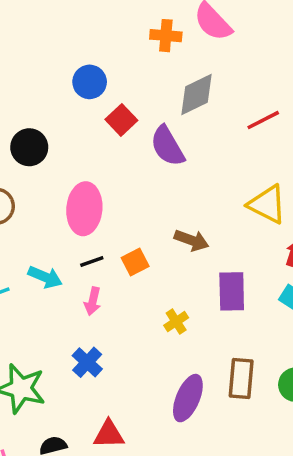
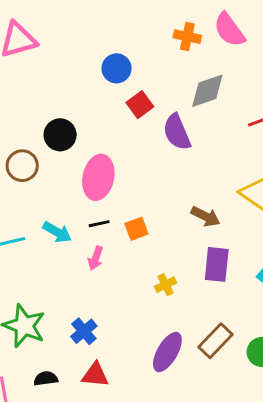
black circle: (29, 147) -> (60, 135), moved
brown arrow: (192, 240) -> (205, 216), moved
blue cross: (87, 362) -> (84, 331), moved
brown rectangle: (241, 378) -> (215, 341), turned 32

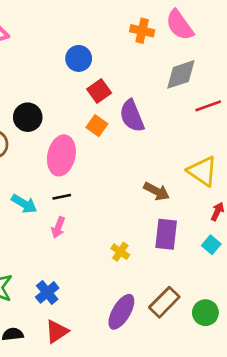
gray diamond: (207, 91) -> (181, 74), moved
orange square: (136, 229) -> (97, 126), moved, turned -35
yellow cross: (165, 285) -> (120, 252), turned -30
red triangle: (95, 375) -> (57, 331), turned -40

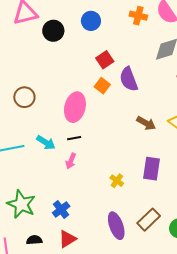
blue circle: (79, 58) -> (91, 21), moved
black circle: (28, 117) -> (53, 31), moved
brown arrow: (157, 191) -> (146, 123), moved
purple ellipse: (121, 312) -> (116, 226), turned -52

